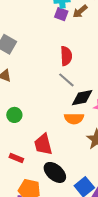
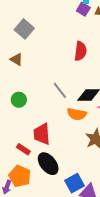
gray line: (66, 80) -> (60, 90), moved
red rectangle: (16, 158) -> (23, 149), moved

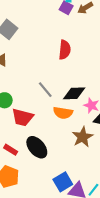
red trapezoid: (42, 134) -> (23, 117), moved, turned -70
black ellipse: (48, 164) -> (37, 147), moved

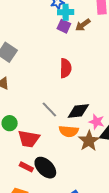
brown star: (83, 137) -> (89, 141), moved
red rectangle: (11, 150) -> (26, 167), moved

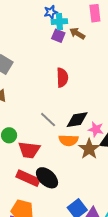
brown arrow: (83, 25) -> (77, 33), turned 70
red rectangle: (26, 167) -> (28, 178), size x1.6

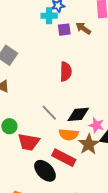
cyan cross: (59, 22) -> (49, 16), moved
purple square: (58, 36) -> (64, 30), turned -32
red rectangle: (28, 178) -> (64, 158), moved

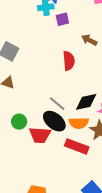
brown arrow: (83, 28) -> (89, 40), moved
black ellipse: (45, 171) -> (54, 121), moved

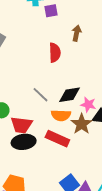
brown arrow: (89, 40) -> (77, 33), turned 70
black ellipse: (54, 121) -> (24, 142), moved, turned -50

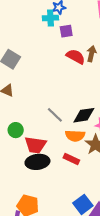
red semicircle: (55, 53) -> (76, 57), moved, turned -60
red rectangle: (57, 139) -> (71, 159), size x0.7

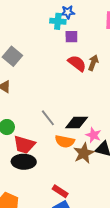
red rectangle: (71, 159) -> (60, 191), moved

